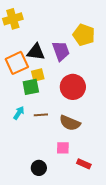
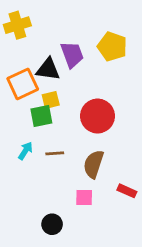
purple trapezoid: (61, 51) -> (72, 55), moved
brown semicircle: (70, 123) -> (93, 164), turned 85
red rectangle: (84, 164) -> (127, 191), moved

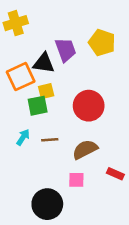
brown semicircle: (93, 164) -> (85, 149), turned 45
black circle: (52, 224) -> (47, 204), size x1.6

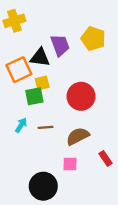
red rectangle: (115, 174) -> (105, 158), turned 32

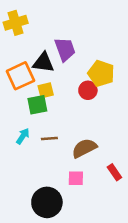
yellow pentagon: (93, 39) -> (101, 73), moved
red circle: (81, 96) -> (88, 90), moved, size x0.6

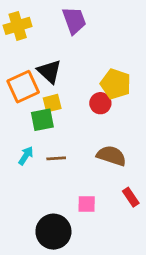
purple trapezoid: (65, 49) -> (74, 20), moved
black triangle: (43, 63) -> (49, 71), turned 35
brown semicircle: (84, 148) -> (111, 156), moved, turned 45

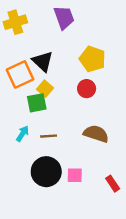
yellow pentagon: (116, 84) -> (92, 59), moved
yellow square: (52, 103) -> (45, 89), turned -35
red rectangle: (131, 197) -> (113, 184), moved
black circle: (53, 232) -> (46, 172), moved

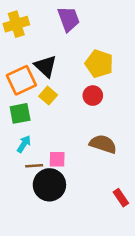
green square: (37, 103) -> (20, 113), moved
brown line: (49, 136) -> (34, 166), moved
pink square: (75, 175) -> (57, 159), moved

